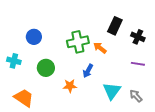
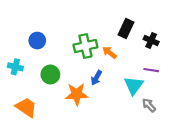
orange star: (70, 86) -> (77, 94), size x1.5
cyan triangle: (112, 91) -> (134, 85), moved

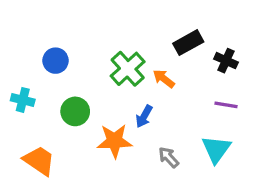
black rectangle: (126, 28) -> (188, 43), turned 36
green cross: (85, 46) -> (128, 69), turned -30
cyan triangle: (134, 85) -> (216, 149), moved
gray arrow: (149, 105) -> (169, 157), moved

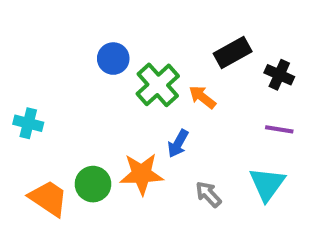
blue circle: (56, 61) -> (113, 59), moved
green circle: (75, 111) -> (93, 184), moved

